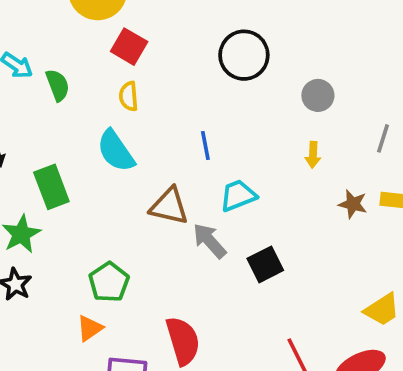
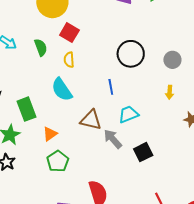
black circle: (244, 55) -> (131, 54), moved
green semicircle: (58, 85) -> (41, 47), moved
orange triangle: (90, 328) -> (50, 134), moved

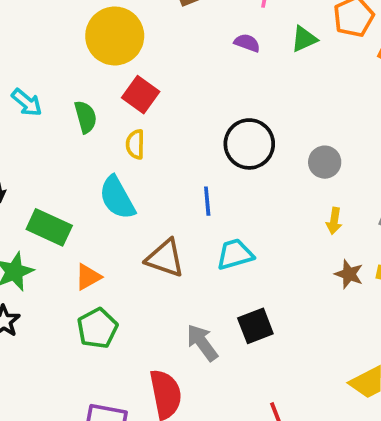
yellow arrow: (170, 92) -> (334, 221), moved
green rectangle: (27, 109) -> (49, 227), turned -50
gray arrow: (113, 139) -> (202, 343), moved

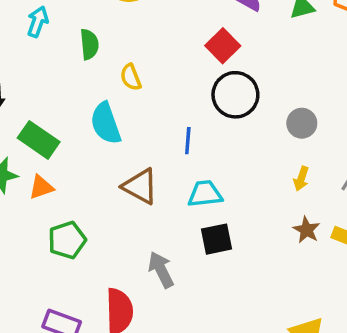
red square: (141, 95) -> (223, 46), moved
cyan arrow: (27, 102) -> (38, 22), turned -120
yellow semicircle: (135, 144) -> (131, 77), turned -32
orange triangle: (88, 277) -> (41, 187), moved
black square: (255, 326) -> (216, 239), moved

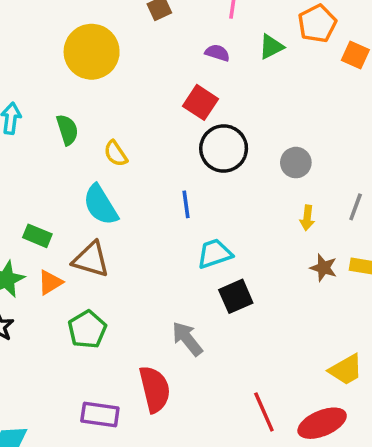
green rectangle: (39, 140) -> (37, 236), size x0.7
brown triangle: (140, 186) -> (91, 259), moved

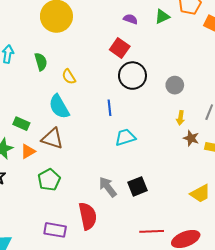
brown star: (323, 268) -> (191, 138), moved
black square: (236, 296) -> (138, 186), moved
yellow trapezoid: (346, 370) -> (200, 194), moved
red line: (264, 412) -> (152, 231), turned -70

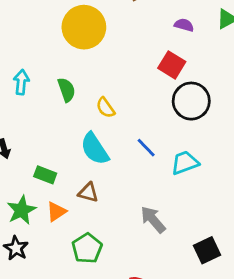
blue line: (109, 108) -> (146, 148), moved, turned -35
cyan trapezoid: (125, 137) -> (185, 163), moved
brown triangle: (52, 139) -> (88, 192), size x0.7
gray arrow: (108, 187) -> (153, 220), moved

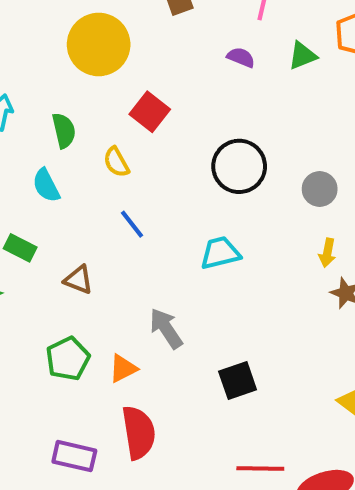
red square: (172, 65) -> (150, 112), moved
blue line: (146, 148) -> (132, 224), moved
cyan semicircle: (95, 149) -> (46, 185), moved, size x0.7
orange triangle: (56, 212) -> (123, 369), moved

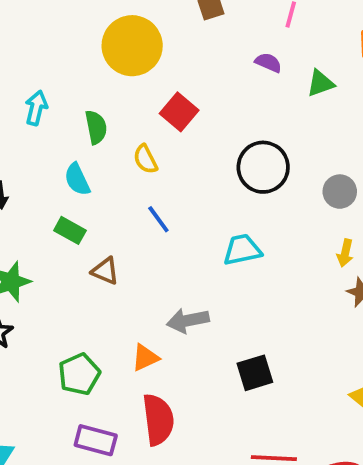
green triangle: (302, 56) -> (320, 83), moved
green rectangle: (20, 248) -> (70, 230), moved
gray arrow: (166, 328) -> (188, 320), turned -69
green pentagon: (68, 359) -> (79, 374), moved

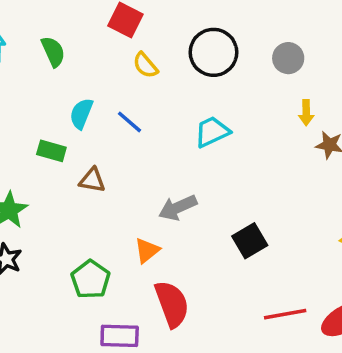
yellow semicircle: (145, 159) -> (145, 65), moved
cyan semicircle: (77, 179) -> (81, 114), moved, turned 60

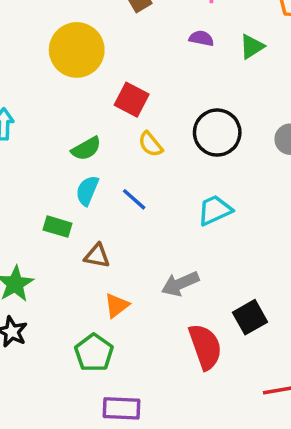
green semicircle: (53, 52) -> (86, 149), moved, turned 84
orange triangle: (147, 250) -> (117, 305), moved
red semicircle: (172, 304) -> (205, 347), moved

